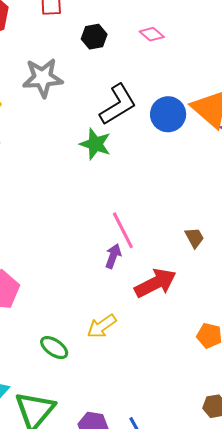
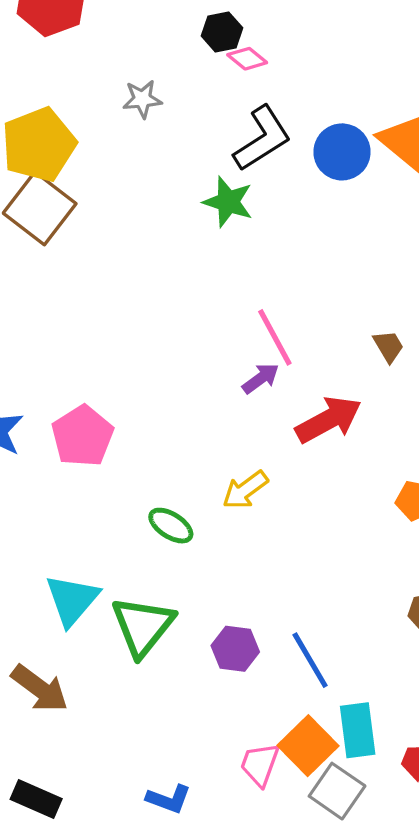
pink diamond: (152, 34) -> (247, 59), moved
gray star: (43, 78) -> (142, 99), size x0.6
purple arrow: (113, 256) -> (261, 378), turned 35

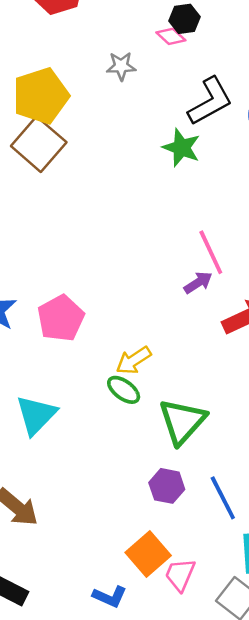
pink diamond: (247, 59) -> (171, 36), moved
yellow arrow: (245, 490) -> (134, 360), moved
cyan triangle: (72, 600) -> (36, 415), moved
green triangle: (143, 626) -> (182, 421), moved
orange square: (308, 746) -> (148, 554), moved

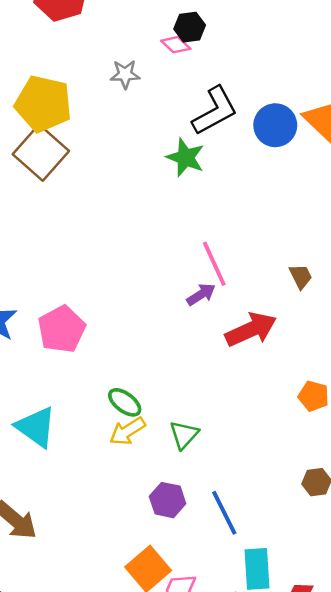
yellow pentagon: (41, 96) -> (43, 104), turned 30
yellow arrow: (134, 360) -> (127, 431), moved
cyan triangle: (36, 415) -> (36, 427), turned -39
green triangle: (182, 421) -> (184, 435), size x0.6

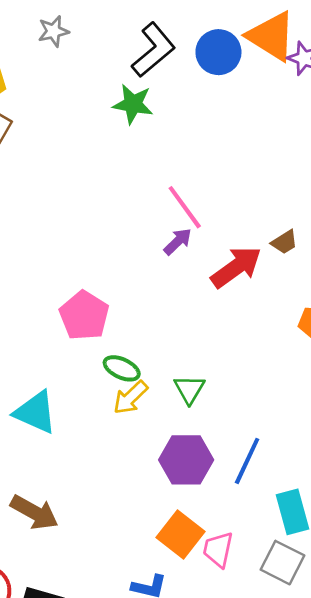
brown trapezoid: (301, 276) -> (284, 242), moved, turned 96
pink pentagon: (62, 329) -> (84, 316), moved
purple hexagon: (168, 500) -> (186, 460), size x1.4
blue line: (224, 513) -> (247, 461), turned 63

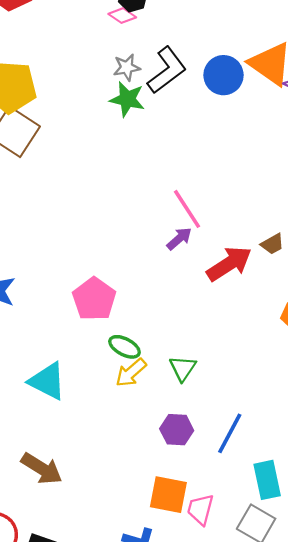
gray star: (53, 31) -> (127, 67), moved
green star: (133, 104) -> (127, 99), moved
purple hexagon: (186, 460) -> (177, 430), size x0.7
orange square: (181, 535) -> (168, 495), turned -30

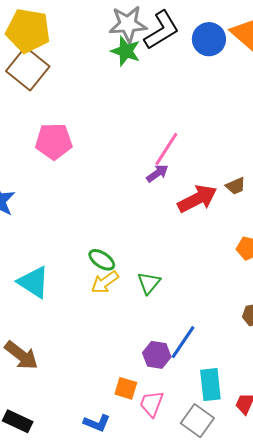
gray star: (127, 67) -> (128, 24), size x1.6
pink line: (187, 209) -> (166, 149), turned 60
pink pentagon: (94, 299) -> (54, 141), moved, turned 30
purple hexagon: (177, 430) -> (157, 355), moved
orange square: (168, 495) -> (126, 388), size x0.7

